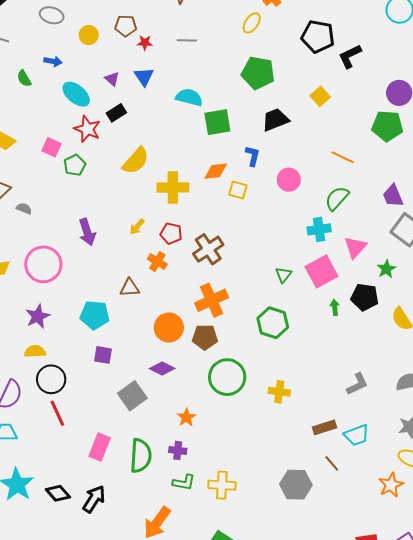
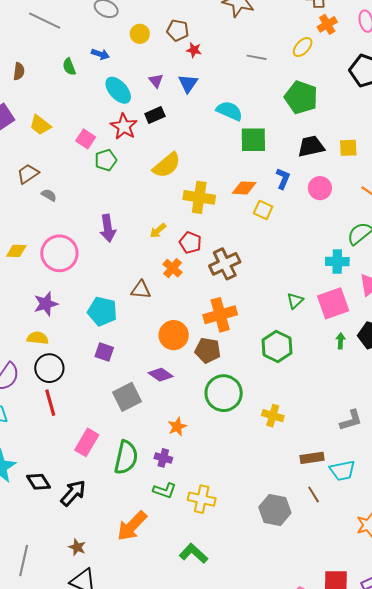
gray line: (187, 40) -> (257, 57), moved
yellow square: (320, 96) -> (348, 148), moved, turned 30
pink circle: (289, 180) -> (320, 188), moved

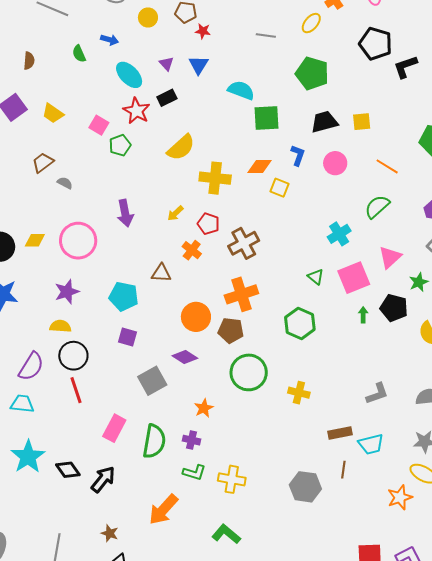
cyan cross: (337, 261) -> (339, 234), moved, turned -30
green triangle: (295, 301) -> (316, 277), turned -36
brown line: (314, 495) -> (343, 470), turned 42

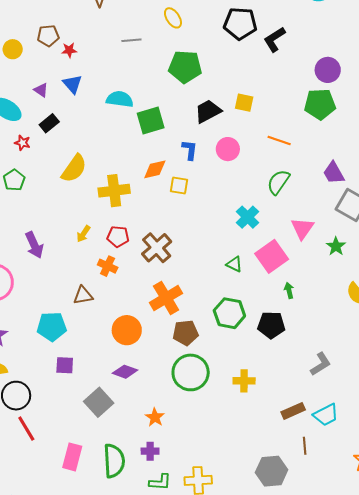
yellow ellipse: (311, 23) -> (173, 18), turned -60
red star: (137, 111) -> (22, 143), size x0.6
yellow square: (362, 122) -> (244, 103), turned 30
black pentagon: (394, 308) -> (271, 325), moved
brown pentagon: (231, 330) -> (186, 333), moved

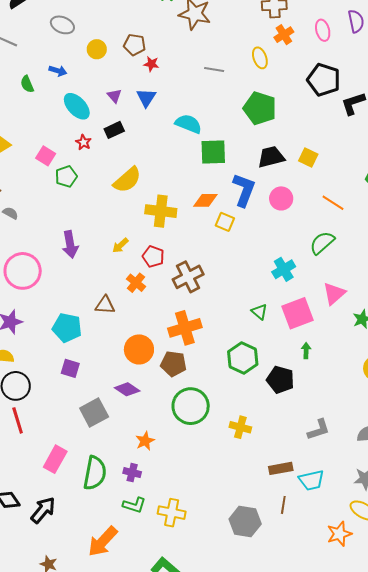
blue L-shape: (190, 150) -> (244, 190), size x1.6
brown pentagon: (186, 333) -> (174, 364), moved

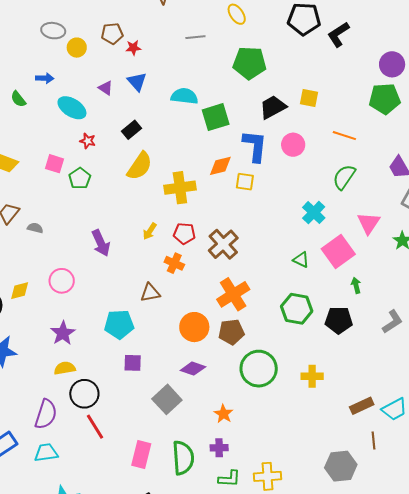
gray ellipse: (62, 25) -> (53, 31), moved
black rectangle: (114, 130) -> (132, 130), moved
pink circle: (23, 271) -> (62, 281), size x0.7
gray L-shape: (319, 430) -> (392, 322), moved

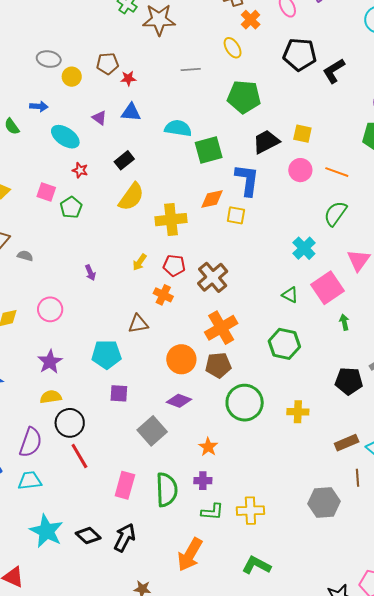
blue triangle: (137, 82) -> (131, 112), turned -45
pink circle: (293, 145) -> (300, 170), moved
purple arrow: (101, 243) -> (90, 273), size x0.6
black pentagon: (339, 320) -> (349, 381), moved

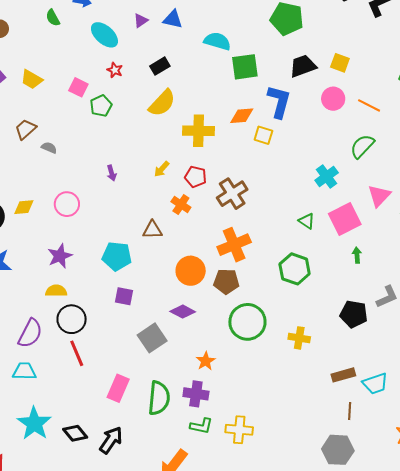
purple triangle: (99, 118) -> (141, 21), turned 42
purple cross: (203, 481) -> (196, 394), size x1.4
gray hexagon: (324, 502) -> (338, 450), moved

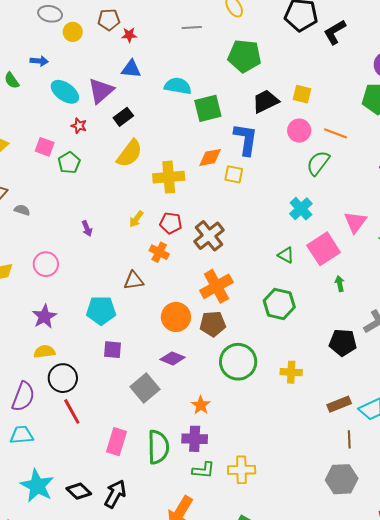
purple triangle: (141, 21) -> (101, 91), moved, size x1.8
green semicircle: (362, 146) -> (318, 163), moved

